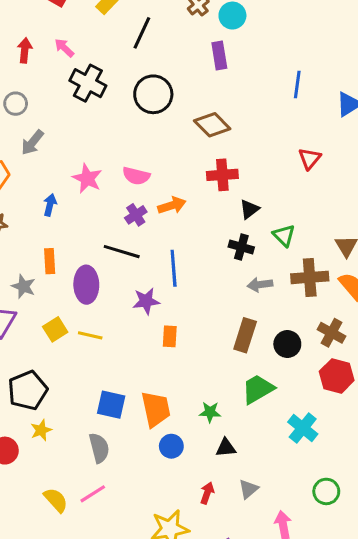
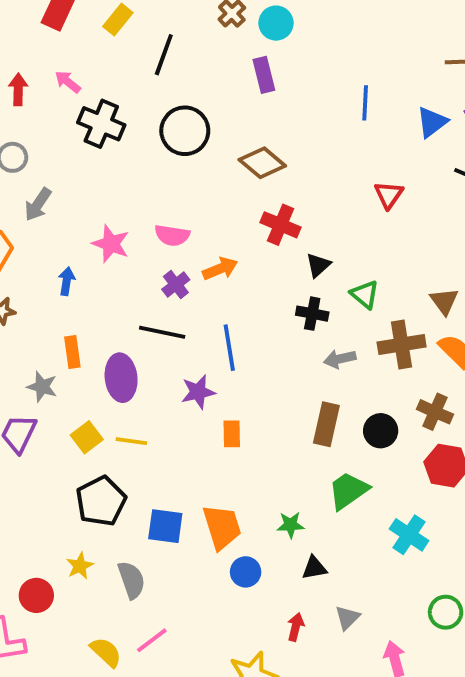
red cross: (222, 175) -> (281, 225), turned 32
black pentagon: (28, 390) -> (101, 501), moved
gray semicircle: (99, 448) -> (131, 580), moved

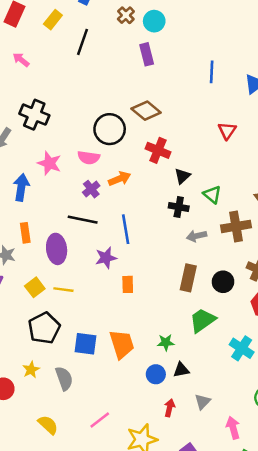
black cross: (101, 124) -> (34, 115), moved
black circle: (185, 131) -> (110, 129), moved
blue arrow: (67, 281) -> (21, 187), size x1.5
blue circle: (246, 572) -> (156, 374), moved
pink line: (152, 640) -> (100, 420), moved

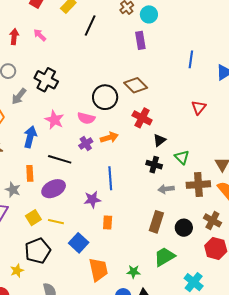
black line: (83, 220) -> (60, 159), moved
purple ellipse: (57, 249) -> (54, 189), turned 65
blue square: (86, 344) -> (79, 243), moved, turned 30
yellow star: (31, 370) -> (17, 271), moved

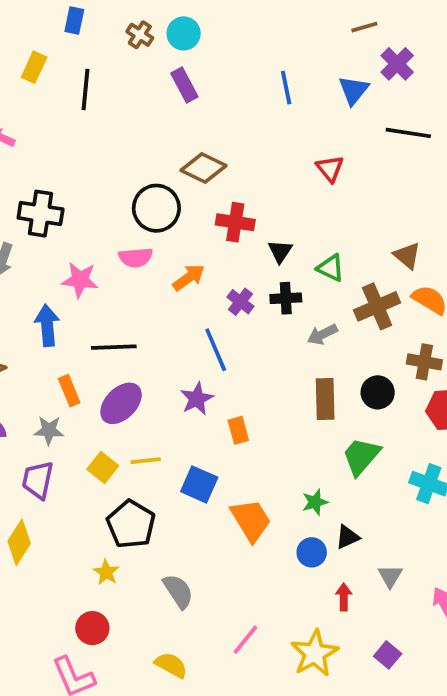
purple cross: (86, 144) -> (240, 302), moved

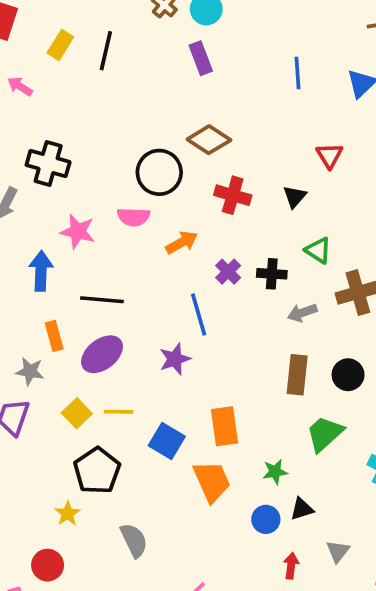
yellow rectangle: (34, 67) -> (60, 45), moved
black triangle: (280, 251) -> (295, 197), moved
orange rectangle: (238, 430) -> (224, 426), moved, size x1.5

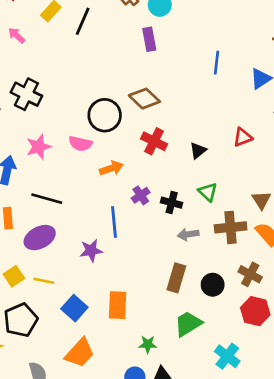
red triangle: (329, 155) -> (243, 137), moved, turned 30
pink star: (78, 232) -> (39, 147), turned 30
orange trapezoid: (212, 481) -> (80, 353), moved, turned 56

